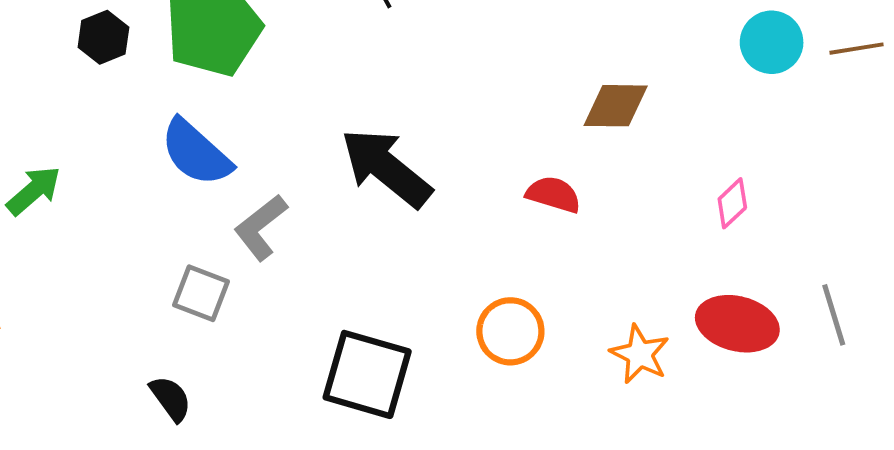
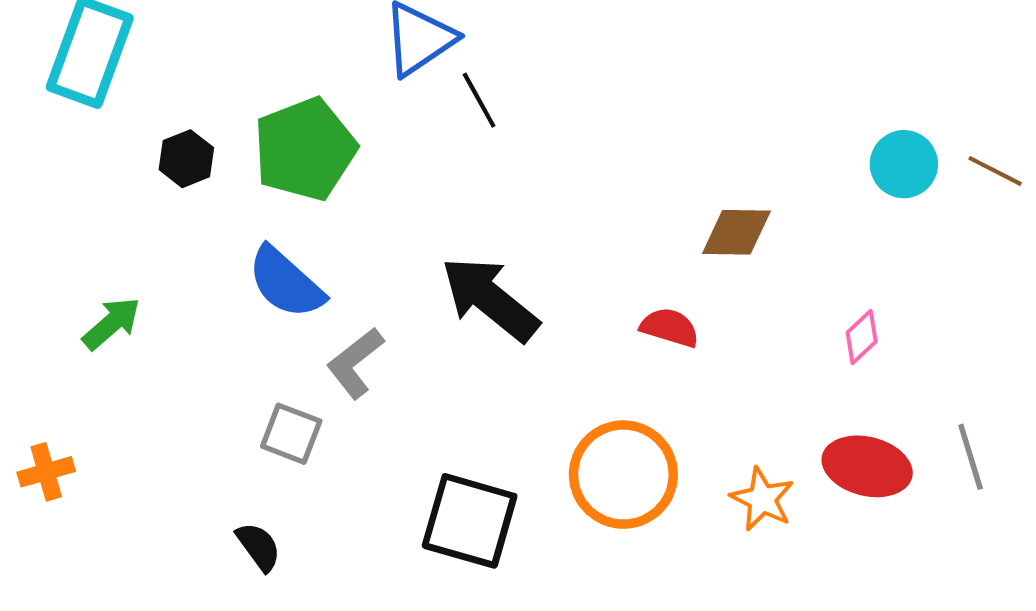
brown line: (857, 49) -> (995, 171), turned 36
orange circle: (510, 331) -> (623, 475), size x1.5

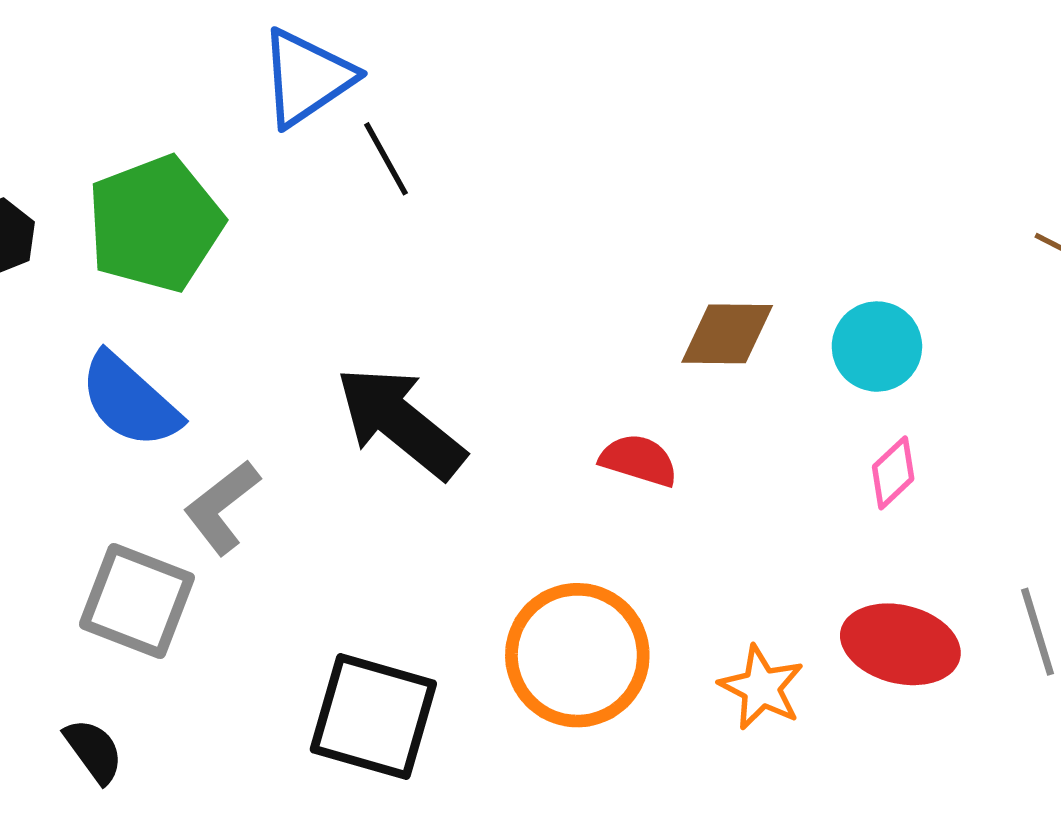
cyan circle: (904, 164) -> (877, 347), moved
gray square: (291, 434) -> (137, 601), size x1.4

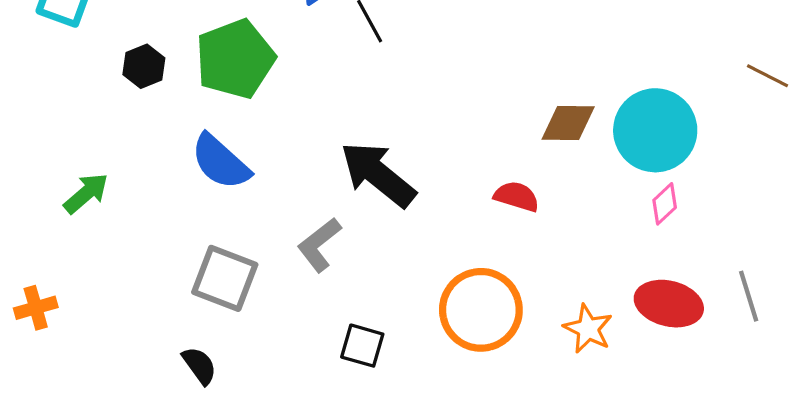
cyan circle: (877, 347) -> (655, 130), size x1.6
gray L-shape: (222, 507) -> (319, 245), moved
black square: (373, 717) -> (362, 346), size x0.6

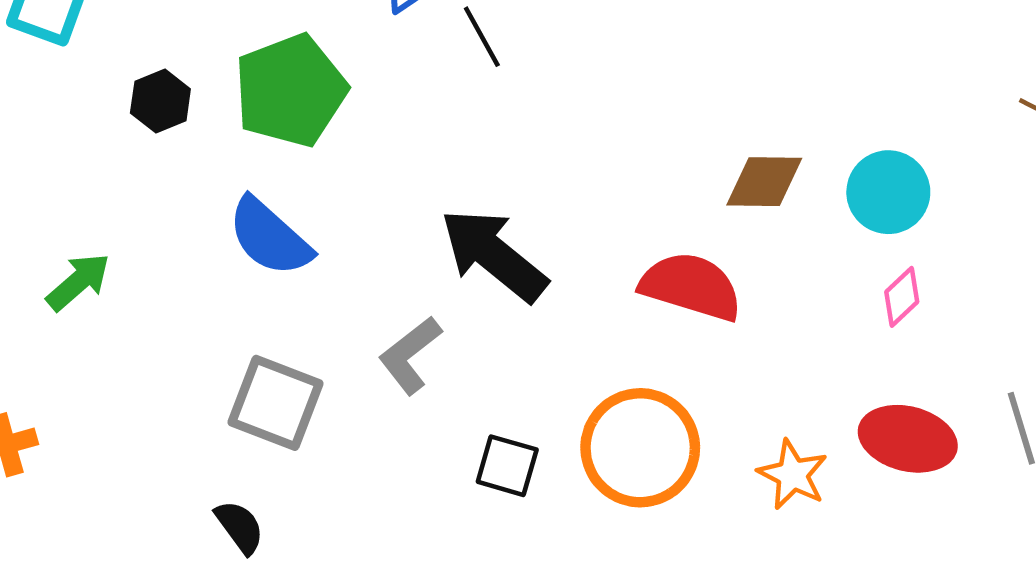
cyan circle: (655, 130) -> (888, 192), size x0.7
red semicircle: (517, 196) -> (691, 286), size x1.6
black square: (362, 346) -> (507, 466), moved

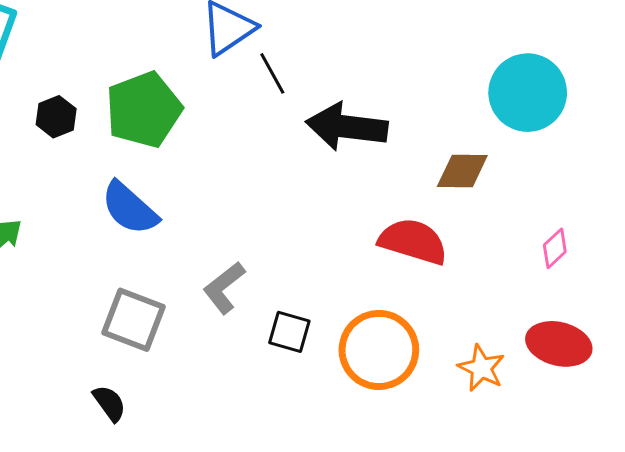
cyan circle: (888, 192) -> (528, 93), moved, size x1.4
black arrow: (494, 255) -> (347, 127), moved, turned -32
black square: (507, 466) -> (289, 332), moved

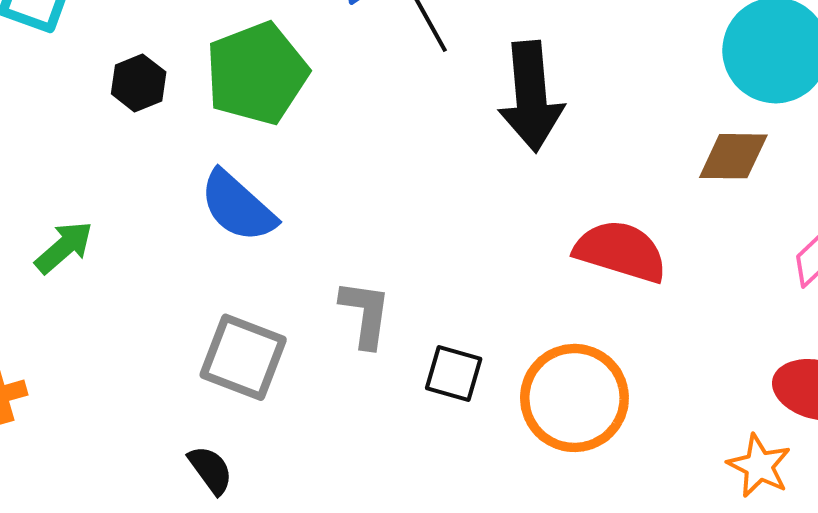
black arrow: (347, 127) -> (531, 96), turned -102
brown diamond: (462, 171) -> (733, 156), moved
gray L-shape: (224, 288) -> (365, 314), turned 136
orange star: (481, 368) -> (759, 466), moved

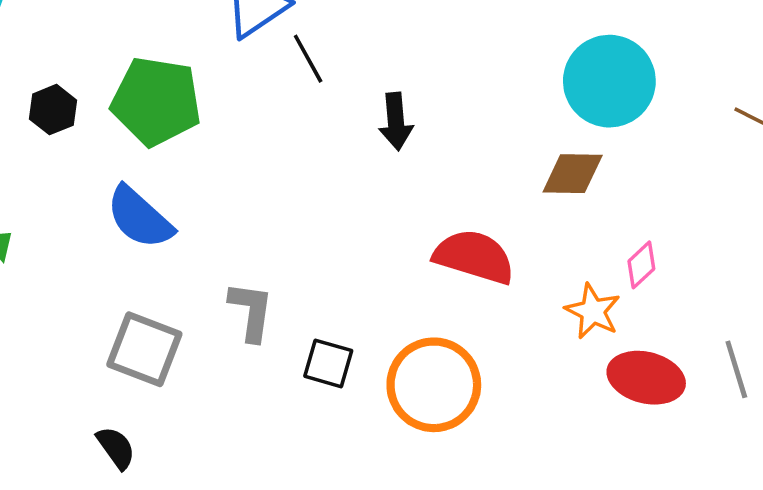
green pentagon: (257, 73) -> (156, 101), turned 30
black arrow: (531, 96) -> (396, 121), size x0.6
orange star: (759, 466) -> (593, 311), moved

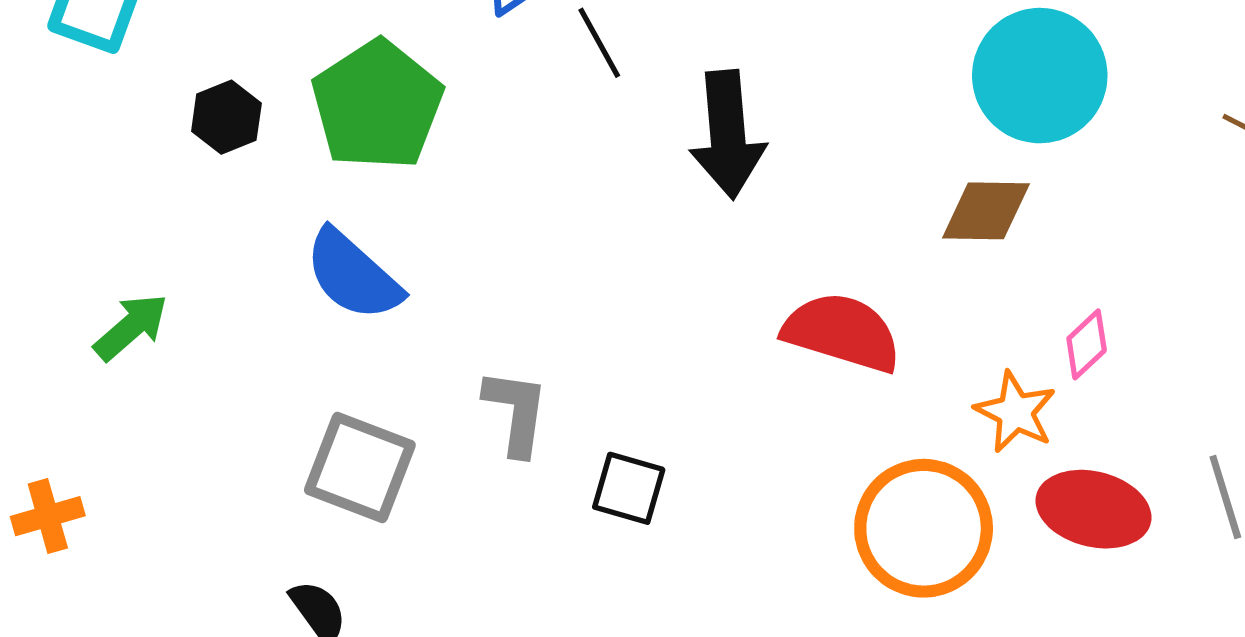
green pentagon: (156, 101) -> (377, 105), turned 30
black arrow: (396, 121) -> (728, 135), size x1.5
orange circle: (434, 385) -> (924, 528), moved

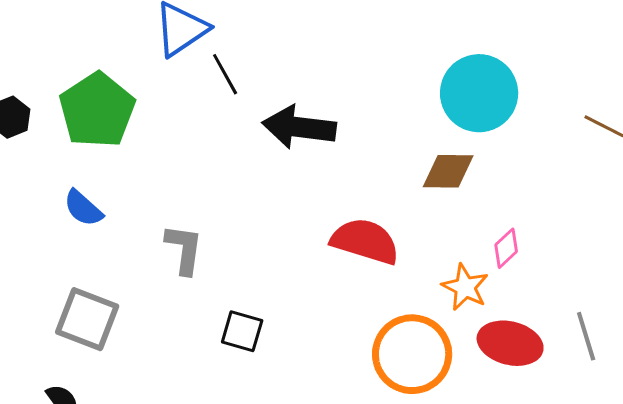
black arrow: (728, 135) -> (299, 127), turned 102
blue semicircle: (353, 275) -> (83, 208), size x0.7
gray L-shape: (516, 412) -> (184, 249), moved

